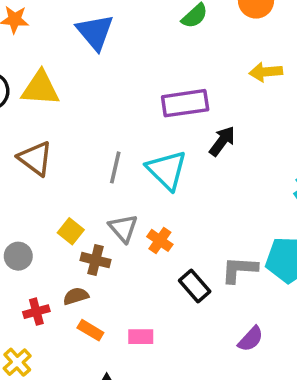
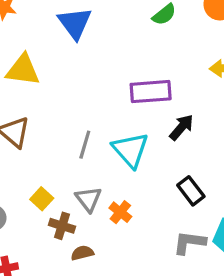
black rectangle: (195, 286) -> (191, 191), moved
brown semicircle: (76, 296) -> (82, 253), moved

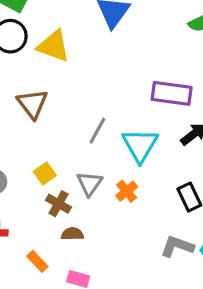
orange cross: (120, 212) -> (127, 191), moved

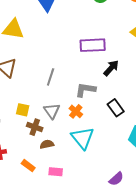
cyan triangle: (140, 145) -> (83, 138), moved
yellow square: (45, 173) -> (23, 110), turned -32
gray L-shape: (177, 246) -> (85, 90), moved

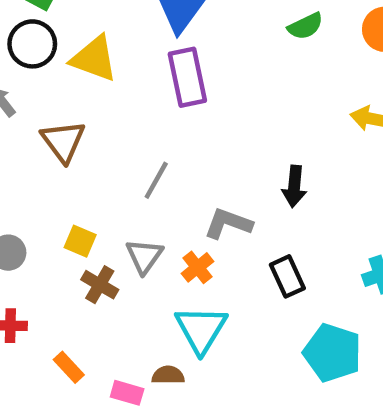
purple rectangle: (93, 45) -> (187, 77), moved, turned 70
black arrow: (111, 68) -> (294, 186), turned 132
brown semicircle: (47, 144) -> (168, 375), moved

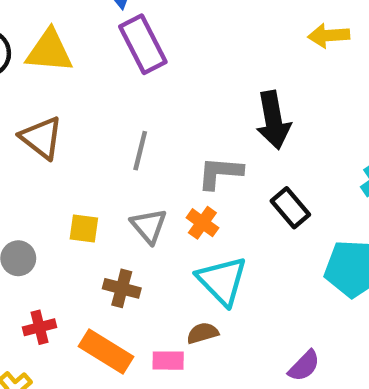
black arrow: (294, 186) -> (273, 120), size x1.4
brown cross: (100, 285) -> (122, 288), moved
orange rectangle: (69, 367) -> (106, 352), size x1.6

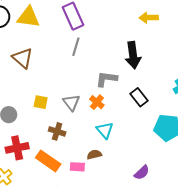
yellow arrow: (329, 36) -> (149, 18), moved
gray line: (140, 151) -> (76, 47), moved
cyan triangle: (222, 281) -> (105, 130), size x0.7
red cross: (39, 327) -> (17, 148), size x1.5

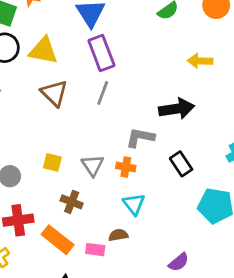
black arrow: (133, 55) -> (177, 109), turned -95
brown triangle: (23, 58) -> (54, 93), moved
orange cross: (97, 102) -> (126, 167), turned -32

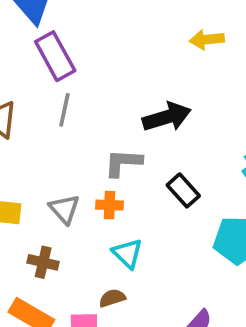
yellow arrow: (200, 61) -> (207, 40), moved

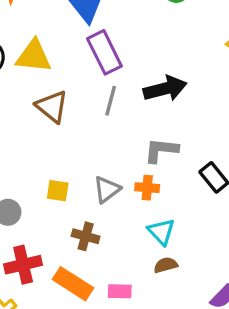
black arrow: (167, 117) -> (165, 89), moved
gray triangle: (64, 209) -> (107, 189), turned 32
brown semicircle: (112, 298) -> (166, 265), moved

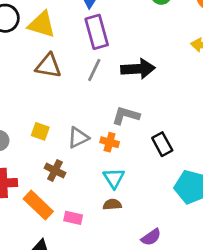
brown triangle: (52, 107) -> (48, 66), turned -40

